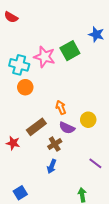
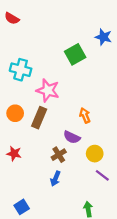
pink star: (45, 57) -> (48, 90), moved
orange circle: (25, 87) -> (15, 113), moved
orange arrow: (61, 108) -> (85, 115), moved
yellow circle: (88, 120) -> (95, 154), moved
brown rectangle: (36, 127) -> (39, 118), moved, turned -30

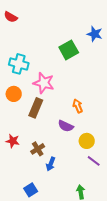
orange circle: (15, 113) -> (14, 94), moved
brown cross: (59, 155) -> (38, 149), moved
blue square: (22, 207) -> (31, 190), moved

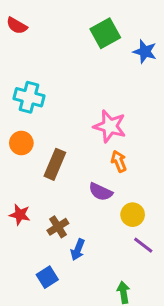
green square: (69, 50) -> (105, 33), moved
pink star: (44, 83) -> (110, 126), moved
blue square: (31, 190) -> (47, 277), moved

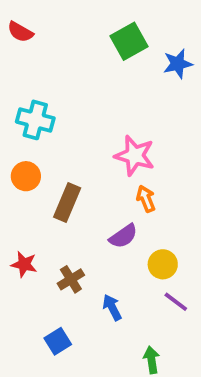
blue star: (145, 52) -> (178, 64), turned -30
purple semicircle: (101, 192) -> (123, 236), turned -60
blue arrow: (78, 250) -> (112, 307), moved, turned 130

